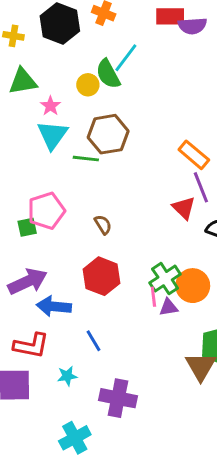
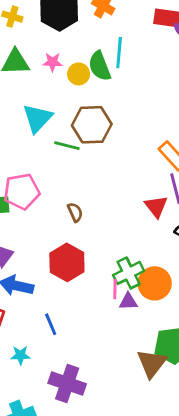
cyan line: (126, 58) -> (119, 53), turned -40
pink star: (50, 106) -> (52, 62), moved, turned 30

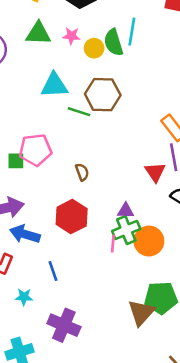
cyan triangle: (37, 118) -> (54, 85), turned 40
purple triangle: (128, 301) -> (126, 211), moved

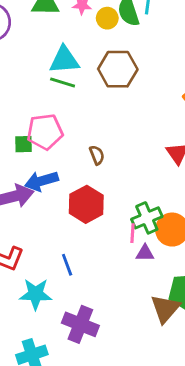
green line: (79, 112) -> (63, 83), moved
purple triangle: (126, 211) -> (145, 253), moved
blue arrow: (25, 234) -> (41, 181), moved, turned -32
cyan star: (24, 297) -> (36, 294), size x1.6

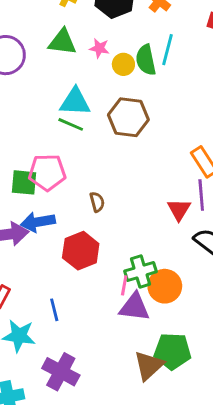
green square: (24, 144) -> (24, 182), size x1.4
purple triangle: (145, 253) -> (135, 307), size x1.6

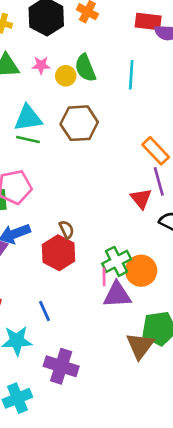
cyan line: (167, 50) -> (131, 75), moved
brown semicircle: (97, 202) -> (67, 230), moved

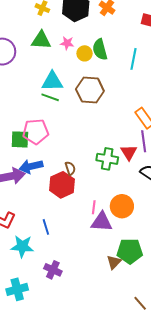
green cross: (117, 261) -> (107, 159), moved, turned 30
brown triangle: (140, 346) -> (114, 262), size x0.7
purple cross: (61, 366) -> (53, 270), size x0.7

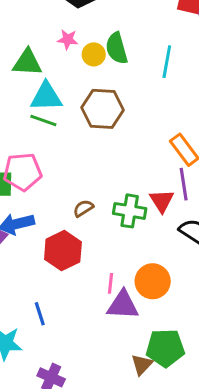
green triangle: (41, 40) -> (27, 63), moved
brown semicircle: (70, 168) -> (83, 208), moved, turned -104

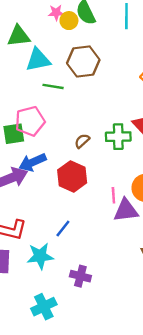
pink star: (68, 39) -> (56, 13), moved
green line: (43, 121) -> (53, 86), moved
blue line: (40, 314) -> (63, 229), turned 66

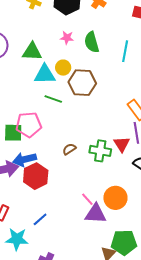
yellow circle: (69, 21) -> (63, 68), moved
red hexagon: (72, 176) -> (36, 176), moved
pink line: (113, 195) -> (87, 199), turned -48

